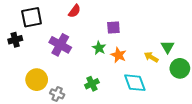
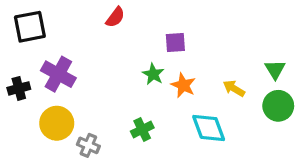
black square: (32, 17) -> (30, 27), moved
black cross: (15, 40) -> (19, 88), moved
purple cross: (60, 45) -> (58, 74), moved
green triangle: (168, 47) -> (275, 69), moved

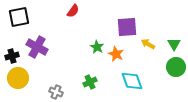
purple square: (175, 43) -> (127, 27), moved, size x1.5
yellow arrow: (234, 88) -> (148, 44), moved
yellow circle: (57, 123) -> (18, 78), moved

